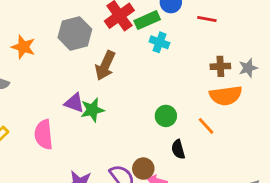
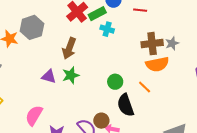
gray hexagon: (75, 33) -> (32, 27), moved
brown cross: (220, 66) -> (152, 44), size x1.5
green star: (92, 110) -> (71, 75), moved
pink semicircle: (44, 135) -> (34, 115), moved, turned 40
black semicircle: (178, 149) -> (126, 105), size x1.6

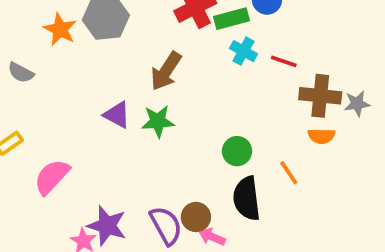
red line: (140, 10) -> (284, 61), moved
orange semicircle: (157, 64) -> (321, 136), size x0.6
pink semicircle: (34, 115) -> (52, 177), moved

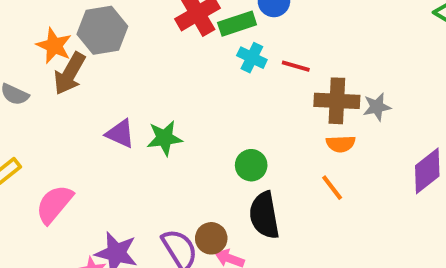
brown arrow: (166, 71) -> (70, 74), moved
orange line: (289, 173) -> (332, 188), moved

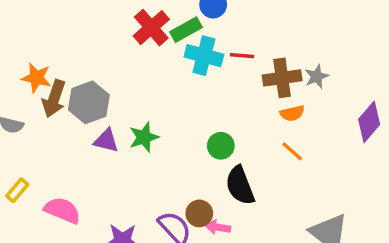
gray hexagon: (102, 30) -> (89, 102), moved
cyan cross: (252, 58) -> (204, 56), size x1.5
pink semicircle: (54, 204) -> (62, 210), turned 84

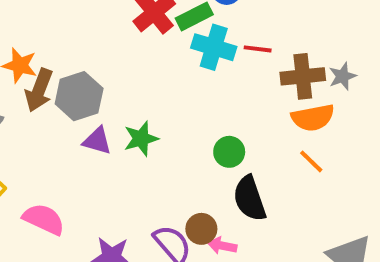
orange semicircle: (292, 113) -> (313, 118), size x1.5

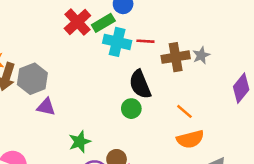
orange semicircle: (313, 118) -> (190, 139), moved
green star: (141, 139) -> (80, 142), moved
black semicircle: (250, 199) -> (140, 84), moved

